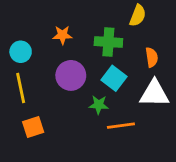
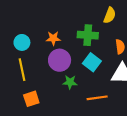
orange star: (62, 35) -> (53, 38), moved
green star: (99, 105) -> (70, 82), moved

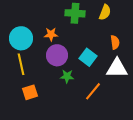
green cross: (88, 35) -> (75, 13), moved
cyan circle: (22, 42) -> (21, 38), size x1.5
orange line: (97, 98) -> (93, 91), turned -42

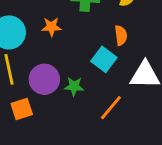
orange semicircle: (115, 42) -> (121, 35), moved
purple circle: (57, 55) -> (44, 79), moved

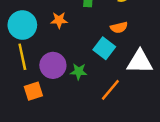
orange semicircle: (121, 35) -> (119, 27), turned 84

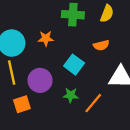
cyan square: (104, 48) -> (74, 65), moved
green star: (79, 71) -> (71, 95), moved

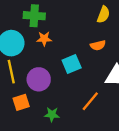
green cross: (73, 15) -> (34, 16), moved
cyan square: (74, 65) -> (72, 64), turned 30
green star: (71, 95) -> (52, 114), moved

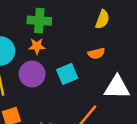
green cross: (34, 16) -> (39, 21), moved
purple circle: (39, 79) -> (32, 74), moved

